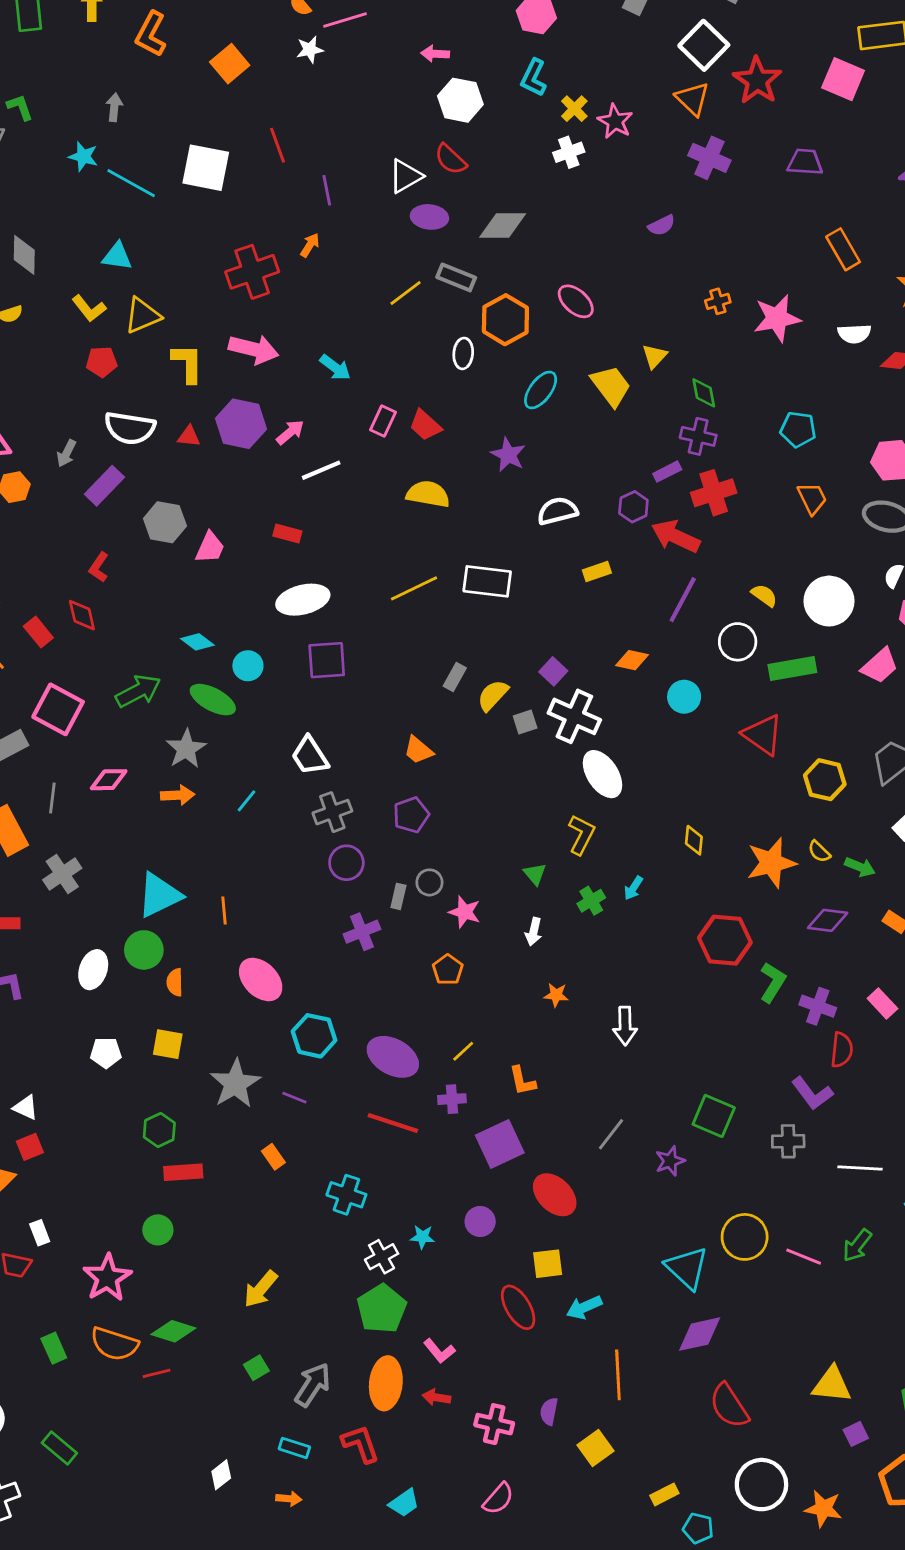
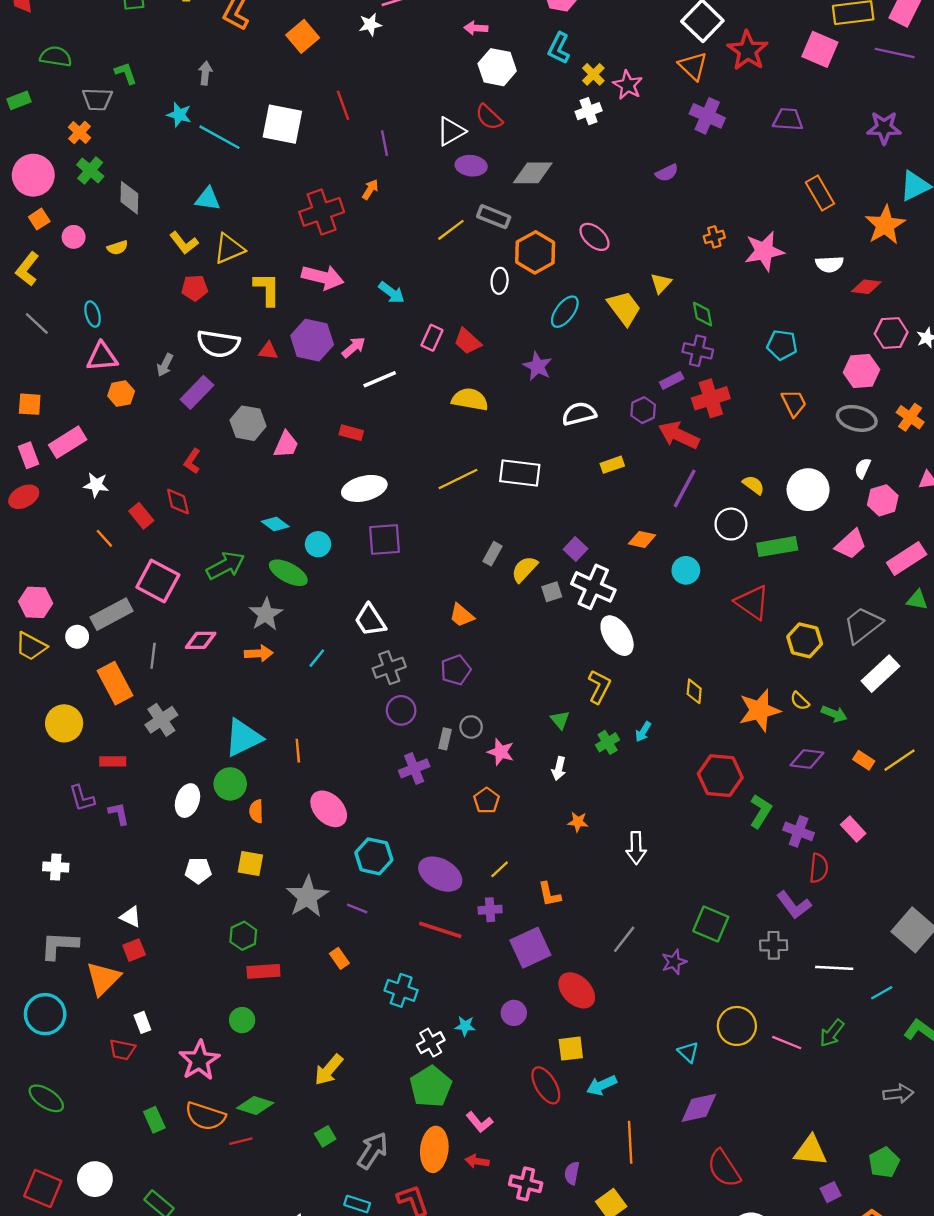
cyan triangle: (687, 1268) -> (688, 1052), size x0.6

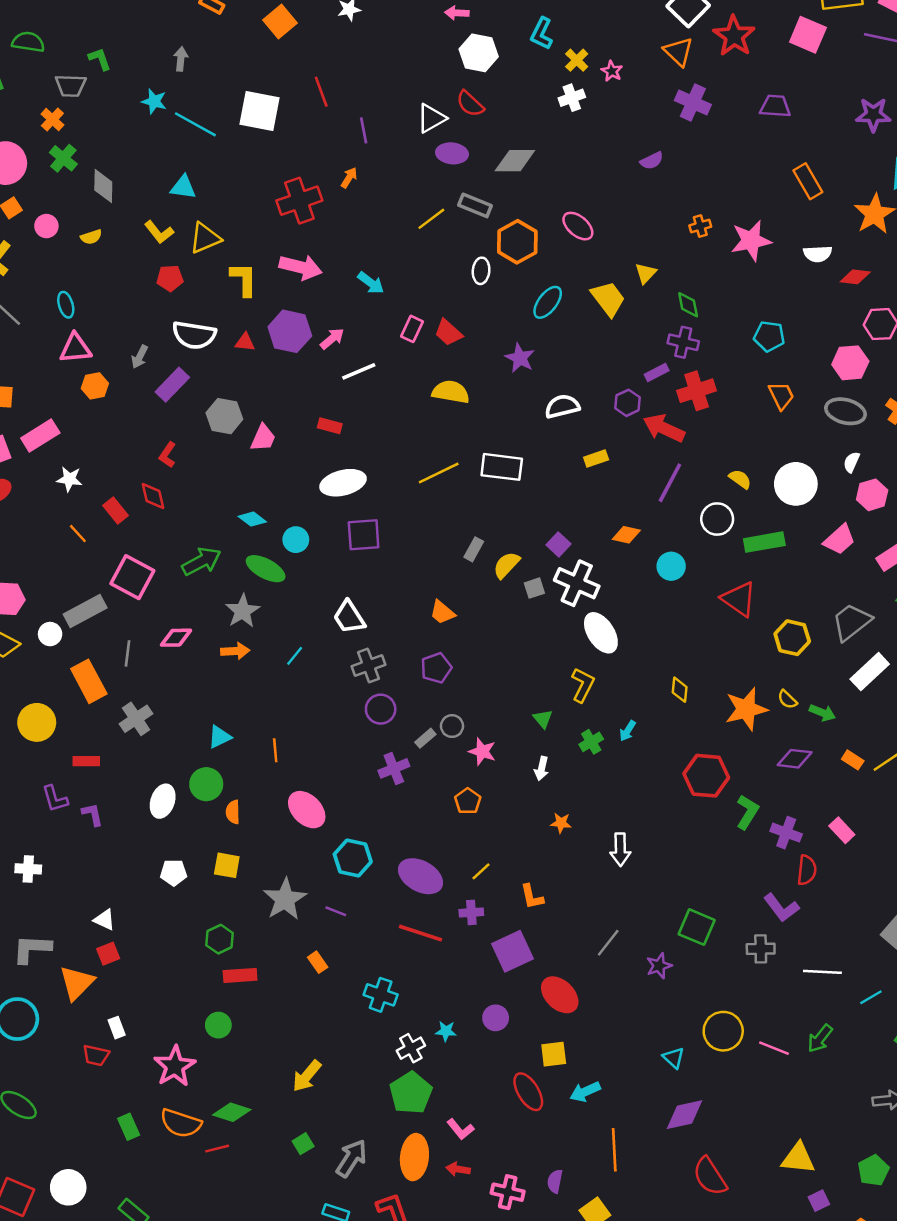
pink star: (628, 85) -> (612, 71), size x0.7
cyan triangle: (243, 738) -> (220, 737), size x0.6
gray rectangle: (445, 739) -> (425, 738), turned 36

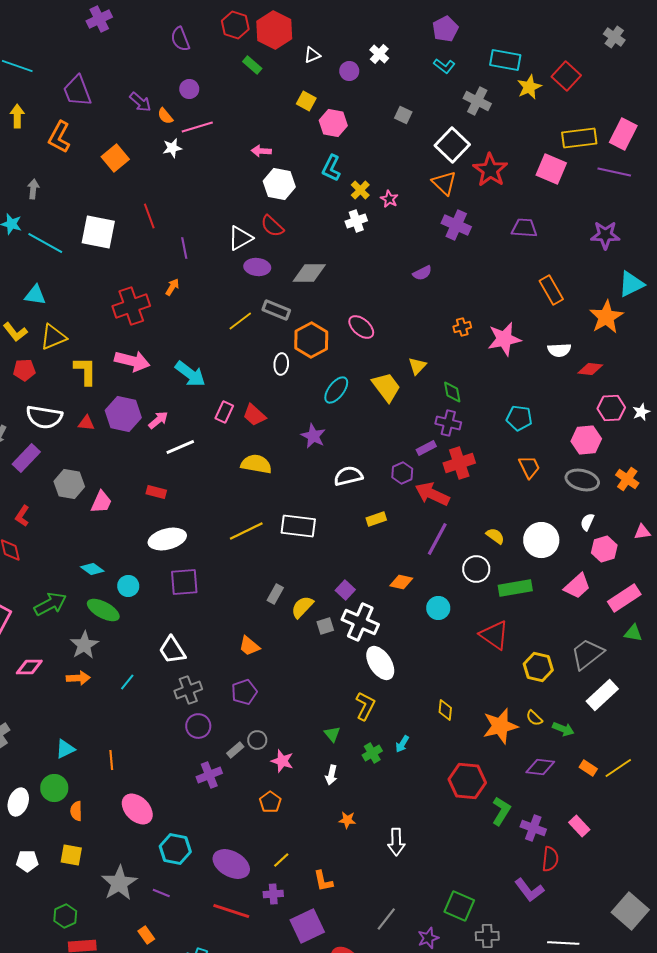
cyan arrow: (371, 283) -> (190, 374), size x1.4
gray cross: (761, 949) -> (487, 936), moved

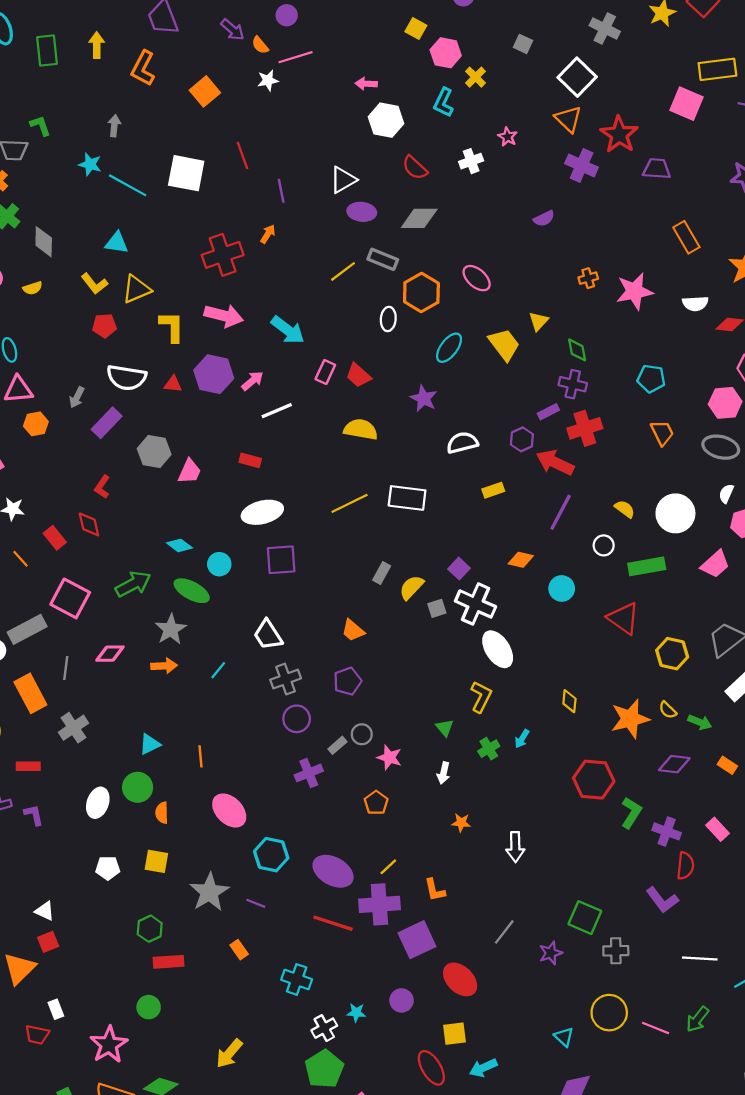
red star: (490, 170) -> (619, 135), moved
yellow cross: (360, 190) -> (476, 77), moved
red semicircle: (272, 226) -> (415, 168), moved
white circle: (476, 569) -> (604, 545), size x0.7
purple cross: (273, 894) -> (379, 904), size x1.8

